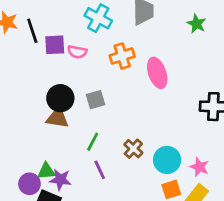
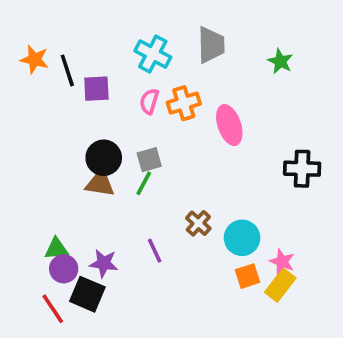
pink semicircle: (77, 52) -> (149, 101), moved, turned 96
green line: (93, 142) -> (144, 183), moved
pink star: (199, 167) -> (282, 261), moved
green triangle: (46, 171) -> (56, 249), moved

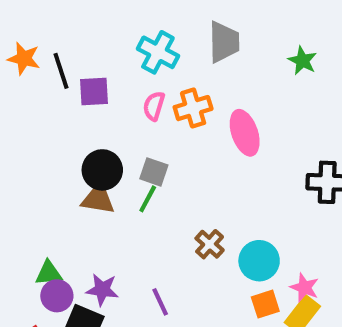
gray square: (149, 160) -> (154, 172), turned 35
purple line: (155, 251) -> (160, 302), moved

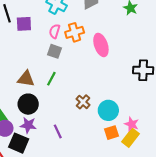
black circle: (102, 170) -> (28, 104), moved
gray square: (154, 172) -> (55, 51), moved

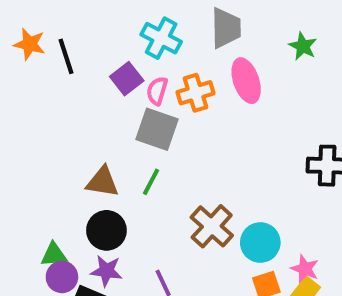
purple square: (24, 24) -> (127, 79), moved, turned -35
pink ellipse: (101, 45) -> (246, 81), moved
gray square: (55, 51) -> (157, 129), size x1.5
brown cross: (83, 102) -> (212, 226), size x1.5

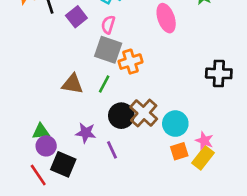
purple square: (127, 79) -> (76, 17), moved
orange cross: (196, 93) -> (130, 62), moved
black circle: (106, 230) -> (121, 116), moved
purple star: (106, 271) -> (86, 133), moved

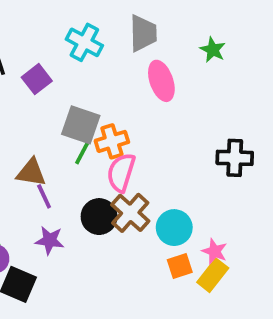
pink semicircle: (108, 25) -> (121, 173), moved, size x1.5
green line: (104, 84) -> (83, 152), moved
purple line: (112, 150) -> (44, 196), moved

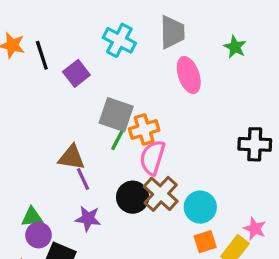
pink star: (215, 251) -> (255, 229), moved

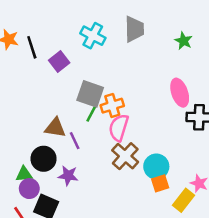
pink ellipse: (189, 75) -> (180, 93), moved
purple line: (83, 179) -> (75, 141), moved
black circle: (133, 197) -> (44, 159), moved
orange square: (205, 242) -> (160, 183), moved

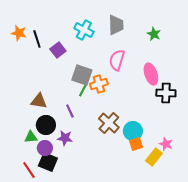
brown triangle: (55, 128) -> (39, 101), moved
pink semicircle: (119, 128) -> (117, 60), moved
purple circle: (29, 189) -> (45, 148), moved

